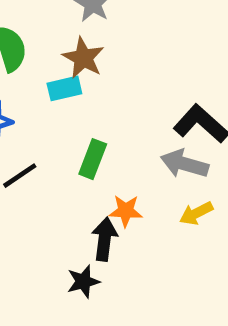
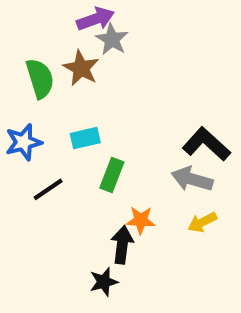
brown star: (83, 58) -> (81, 68), moved
cyan rectangle: (64, 88) -> (85, 138), moved

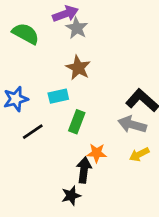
brown star: (81, 68) -> (78, 68), moved
green semicircle: (40, 78) -> (26, 34), moved, turned -44

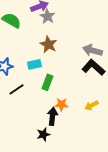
gray arrow: (132, 125) -> (92, 50), moved

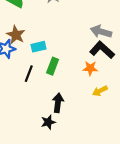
brown star: (48, 44) -> (16, 35), moved
black line: (16, 89) -> (29, 74), moved, turned -35
orange star: (61, 104) -> (90, 68), moved

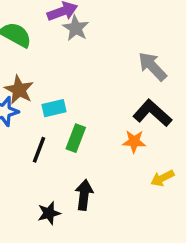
gray arrow: (101, 32) -> (152, 66), moved, turned 30
yellow arrow: (100, 91) -> (162, 178), moved
black star: (48, 122) -> (49, 213), moved

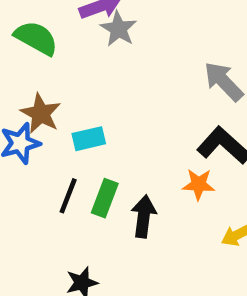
green rectangle: (76, 138) -> (105, 198), moved
black arrow: (84, 195) -> (144, 216), moved

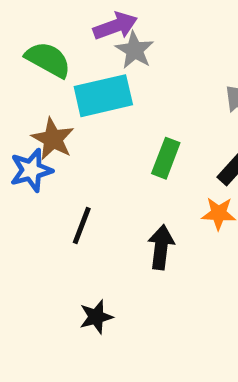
cyan rectangle: (89, 139) -> (103, 96), moved, size x1.6
green rectangle: (105, 198) -> (166, 158), moved

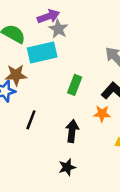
brown star: (53, 139) -> (16, 75), turned -30
black star: (96, 317) -> (67, 167), moved

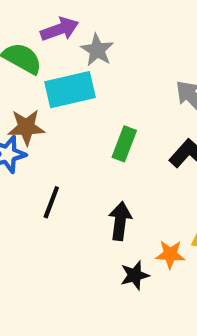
purple arrow: (48, 16) -> (60, 29), moved
orange star: (102, 114) -> (170, 254), moved
black star: (67, 167) -> (135, 275), moved

